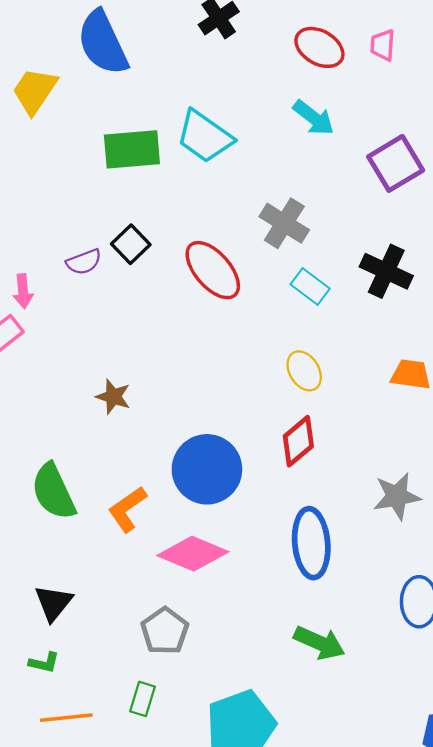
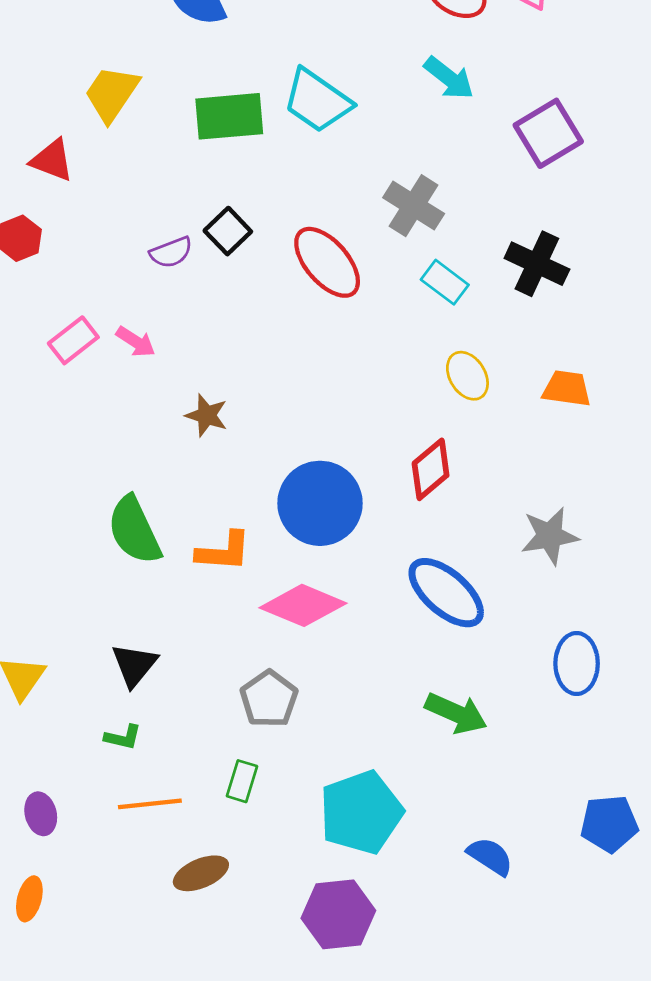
yellow trapezoid: (35, 91) -> (112, 94), moved
pink arrow: (23, 291) -> (136, 342), moved, turned -52
yellow ellipse: (304, 371) -> (467, 376), moved
orange L-shape: (127, 509) -> (224, 552), turned -141
blue ellipse: (311, 543) -> (446, 593), turned -44

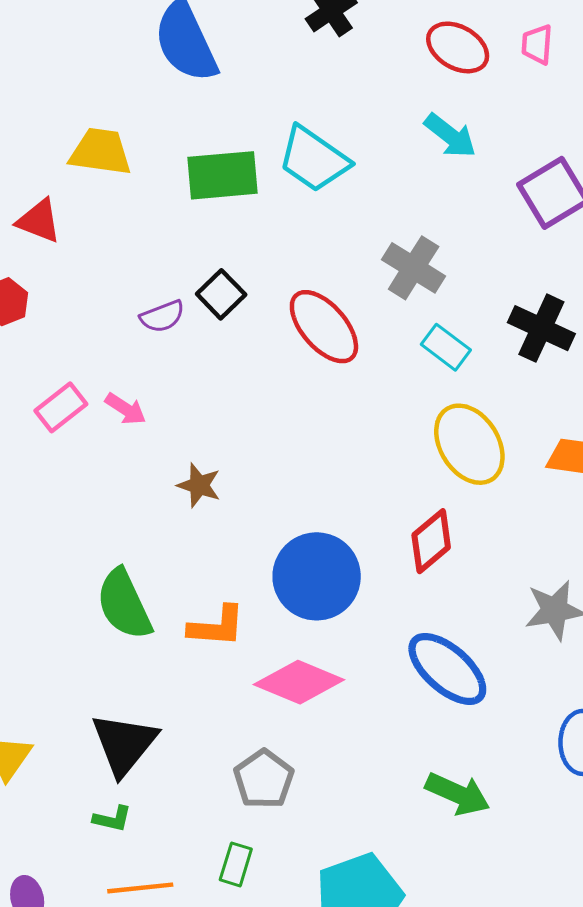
yellow trapezoid: (112, 94) -> (101, 152), turned 64
yellow ellipse: (467, 376) -> (469, 444), size x1.6
black triangle: (134, 665) -> (124, 744), size x1.4

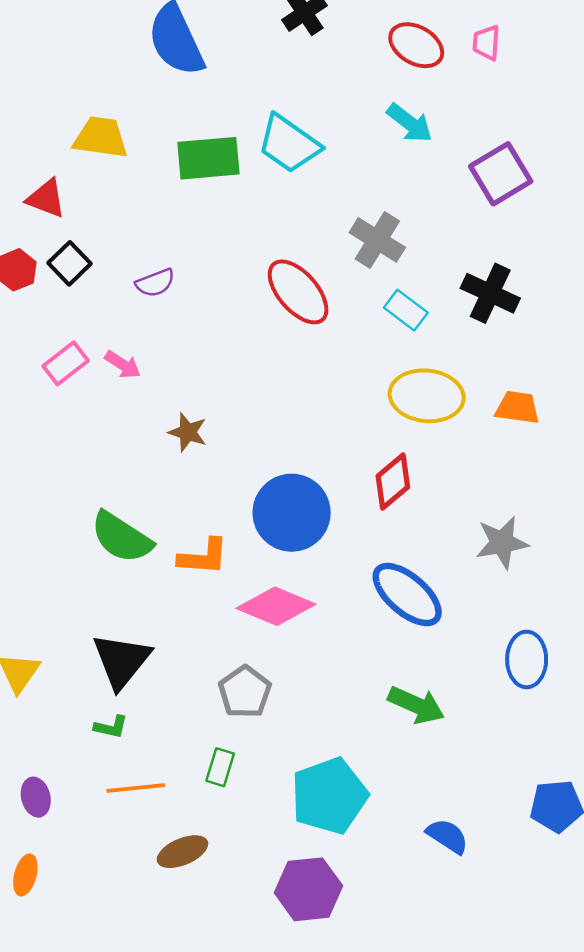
black square: (221, 294) -> (70, 263), moved
yellow ellipse: (469, 444) -> (427, 396), turned -52
green semicircle: (124, 604) -> (121, 537), turned -32

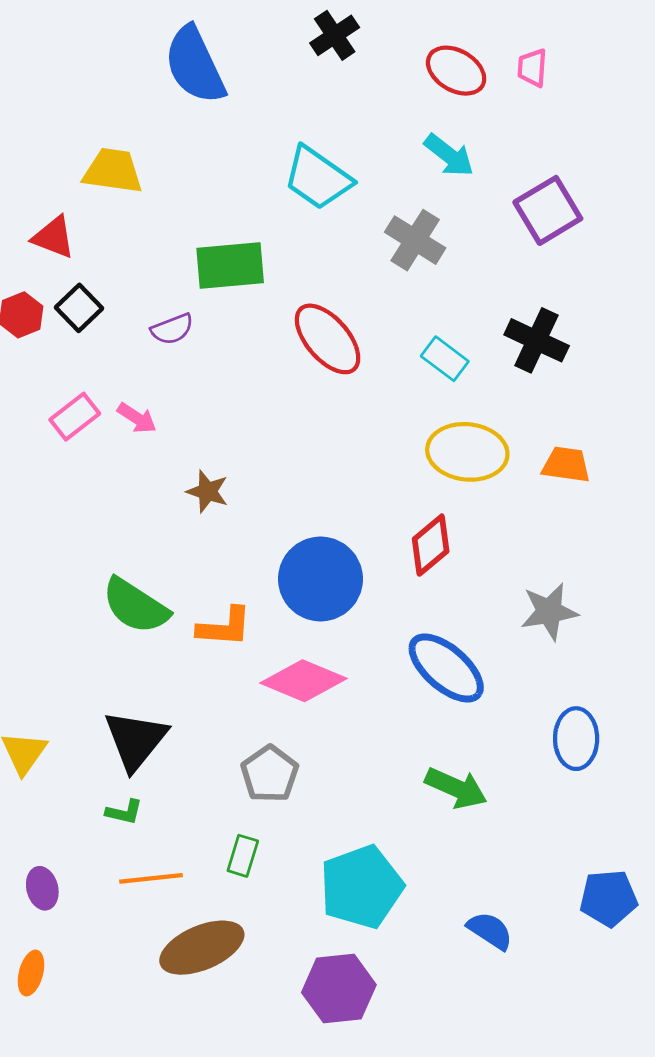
green rectangle: (208, 158) -> (230, 265), moved
gray cross: (377, 240) -> (415, 240), moved
brown ellipse: (182, 852) -> (202, 948), size x1.5

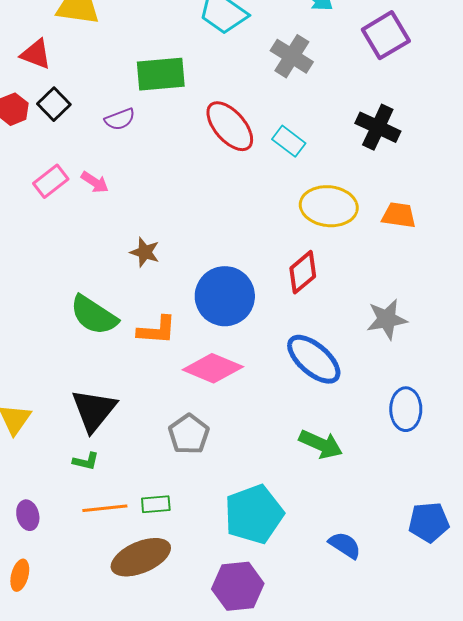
cyan rectangle: (445, 359) -> (289, 141), moved
brown star: (208, 491) -> (145, 252), moved
green rectangle: (243, 856) -> (156, 504), moved, turned 68

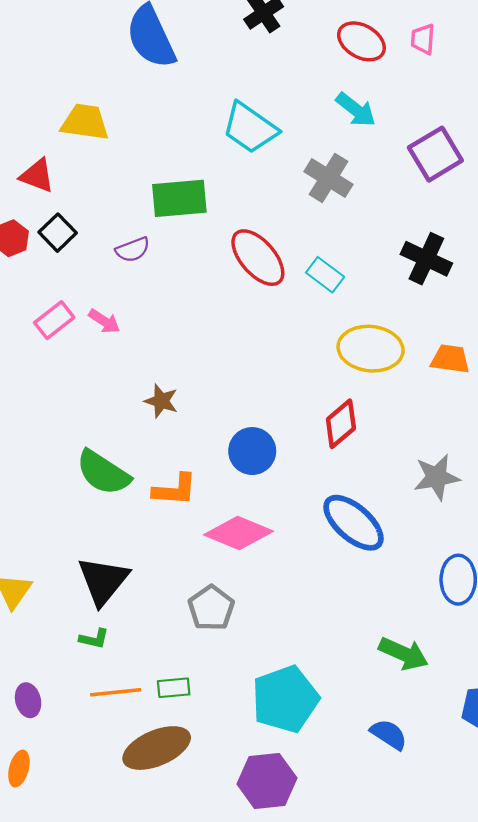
blue circle: (225, 296) -> (252, 451), size x0.7
green arrow: (321, 444) -> (404, 654), moved

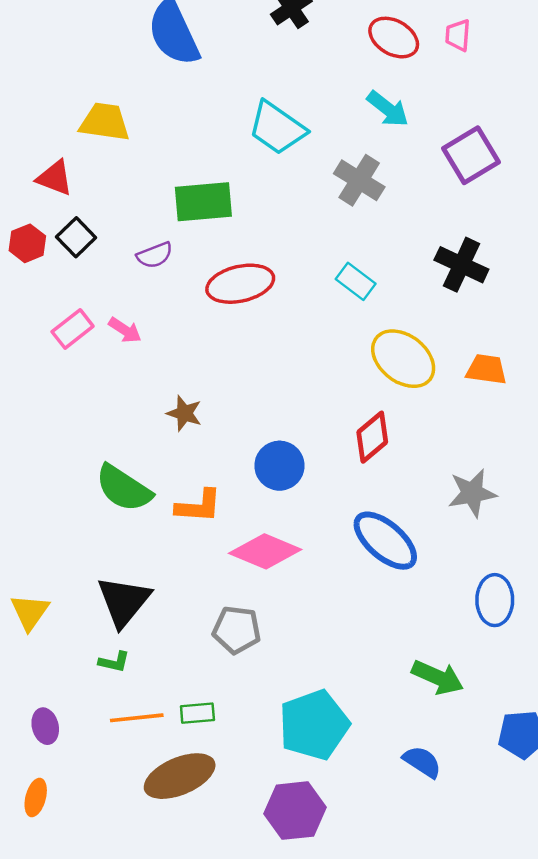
red ellipse: (258, 258) -> (240, 284), moved, turned -62
yellow ellipse: (371, 349) -> (403, 359), turned 32
gray pentagon: (211, 608) -> (237, 630), turned -30

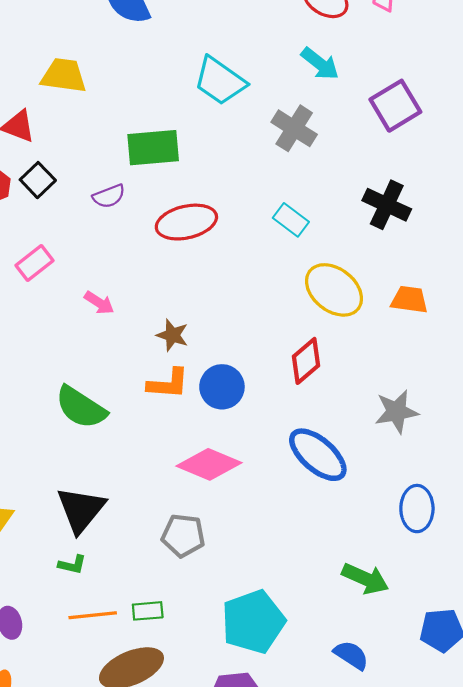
pink arrow: (125, 330) -> (99, 303), moved
brown star: (184, 413) -> (172, 335), moved
orange L-shape: (199, 506) -> (168, 384), moved

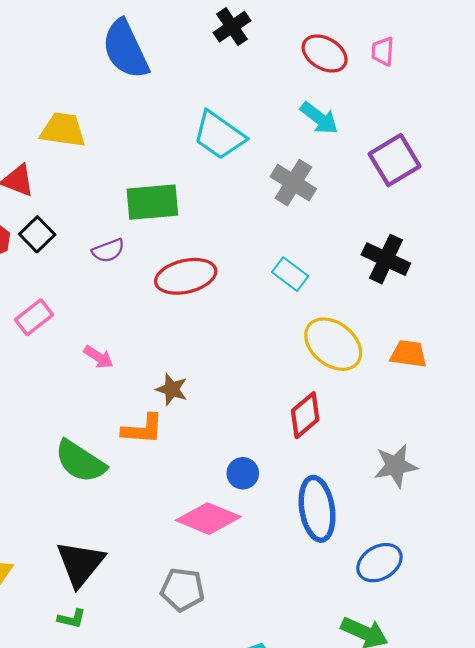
orange L-shape: (168, 384) -> (143, 429), moved
blue circle: (222, 387) -> (243, 473), moved, size x0.7
blue ellipse: (318, 455) -> (317, 509), turned 40
blue ellipse: (417, 509) -> (379, 563), moved, turned 60

